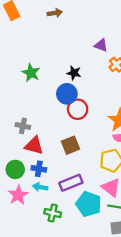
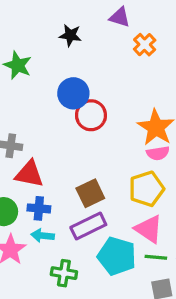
black star: (74, 73) -> (70, 35), moved
brown square: (70, 145) -> (90, 193), moved

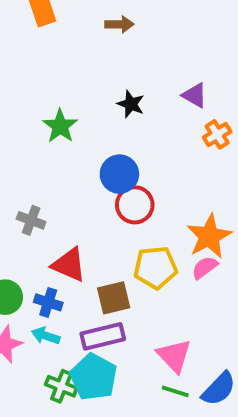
pink semicircle: (158, 153) -> (205, 267), turned 140
red triangle: (29, 174) -> (69, 265), moved
yellow pentagon: (147, 189) -> (155, 268), moved
cyan pentagon: (117, 256) -> (94, 377), moved

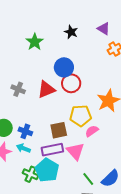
red triangle: (69, 265) -> (46, 90), moved, turned -48
pink semicircle: (205, 267) -> (92, 131), moved
pink triangle: (174, 356) -> (75, 151), moved
green line: (175, 391) -> (88, 179), turned 32

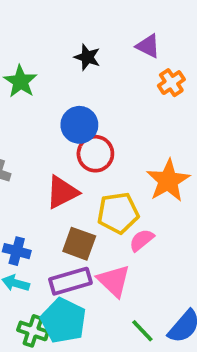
red triangle: (46, 90) -> (62, 192), moved
brown square: (59, 130) -> (79, 244), turned 36

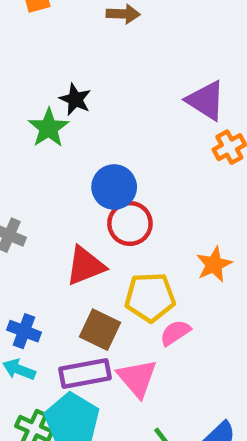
purple triangle: (148, 46) -> (206, 100), size x1.4
black star: (87, 57) -> (75, 99), moved
orange star: (168, 181) -> (214, 264), size x0.7

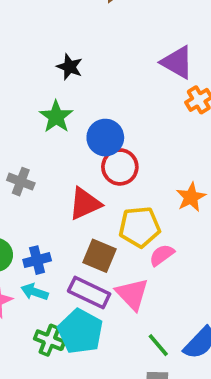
green star: (49, 128) -> (56, 117), moved
blue cross: (24, 331) -> (37, 260), turned -32
purple rectangle: (85, 374) -> (89, 293), turned 39

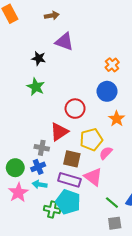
purple triangle: (177, 62) -> (64, 42), moved
blue circle: (105, 138) -> (107, 91), moved
gray cross: (21, 182) -> (42, 148), moved

